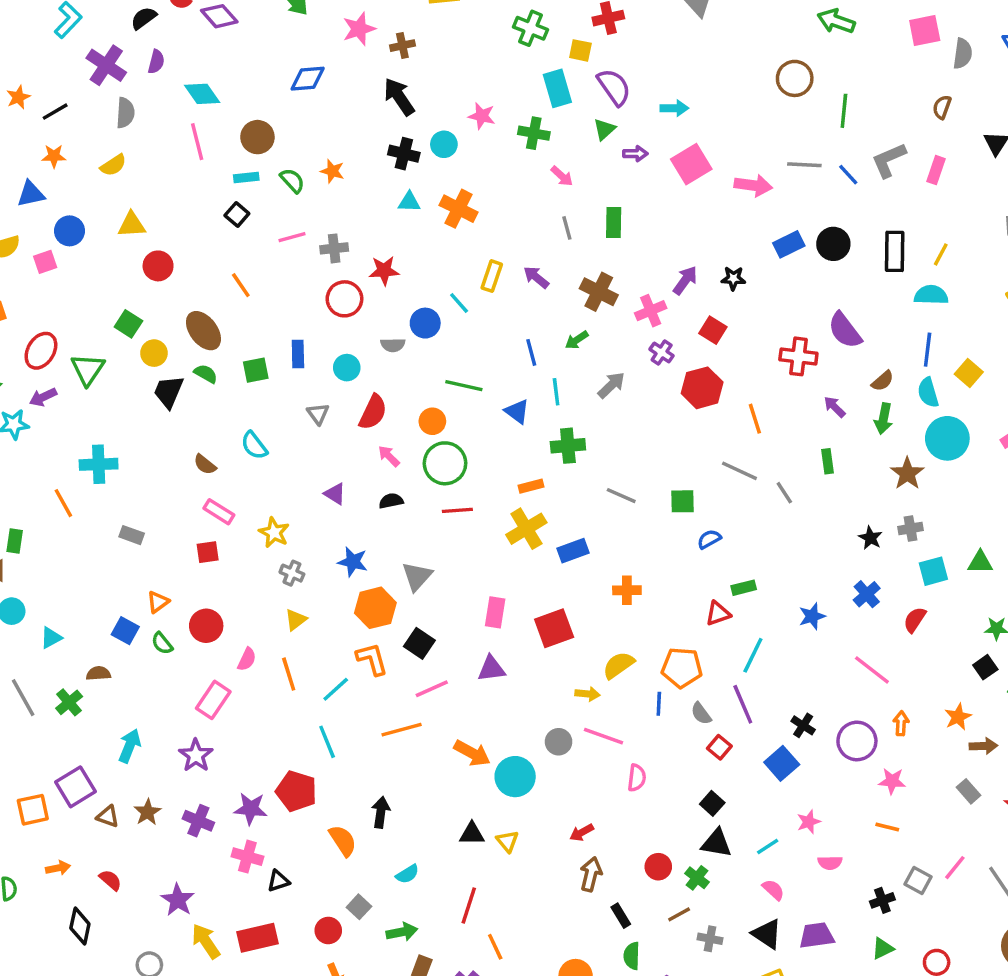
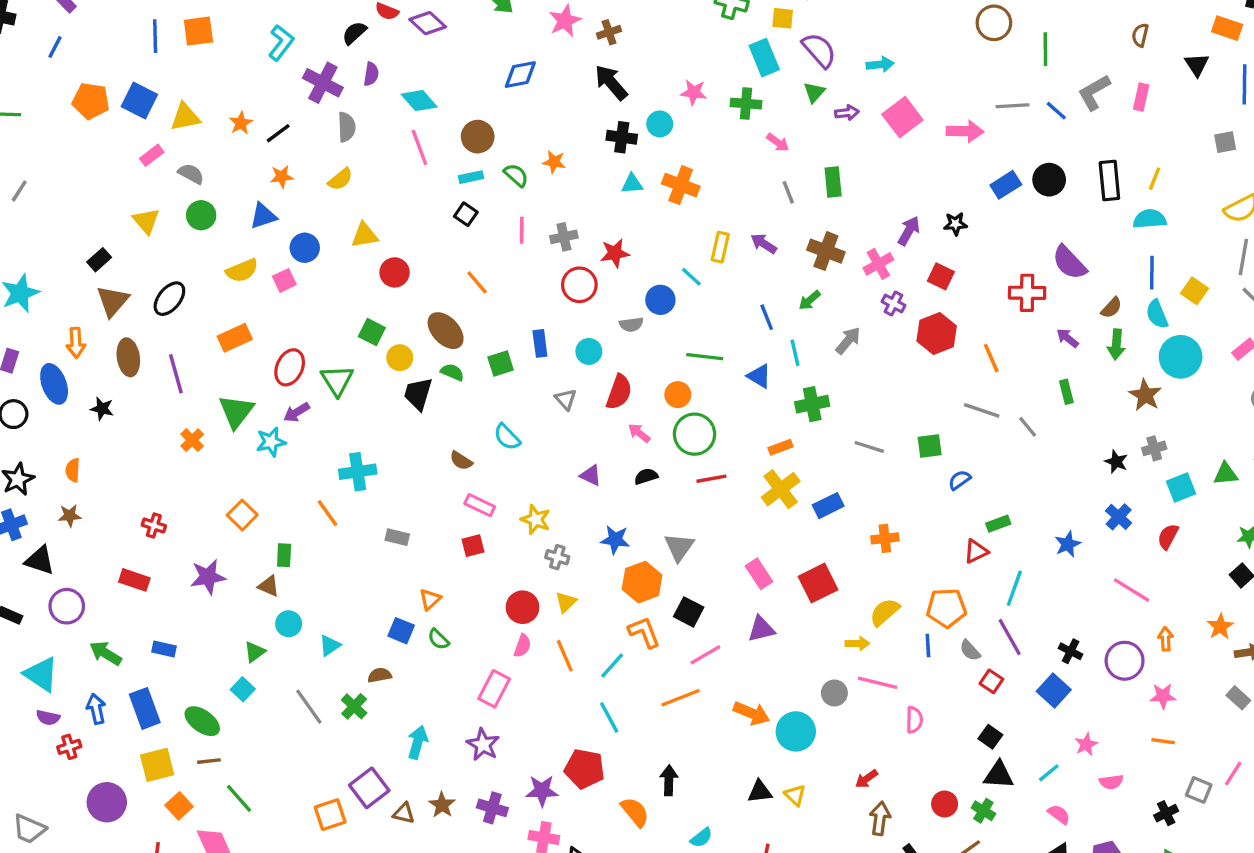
pink line: (292, 237) -> (522, 230), turned -68
pink rectangle: (495, 612) -> (759, 574), turned -36
red circle: (206, 626) -> (523, 607), moved

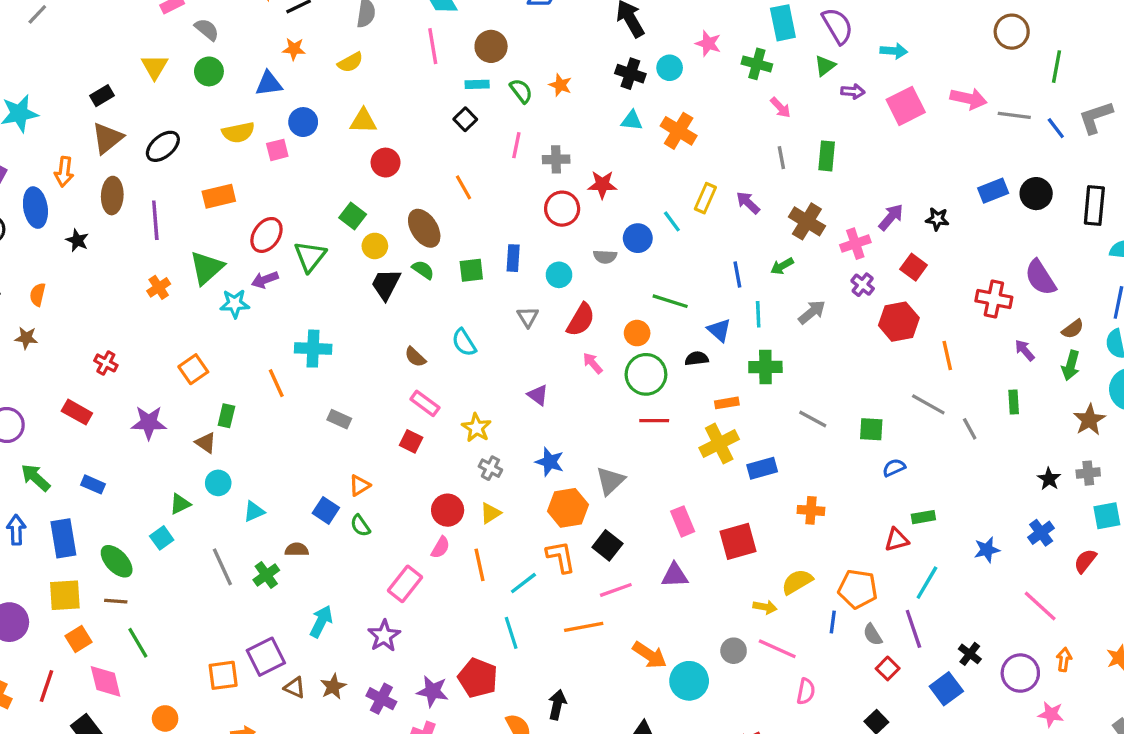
pink arrow: (965, 131) -> (968, 99), moved
black semicircle: (646, 476) -> (697, 359), moved
red square: (473, 546) -> (411, 441), turned 30

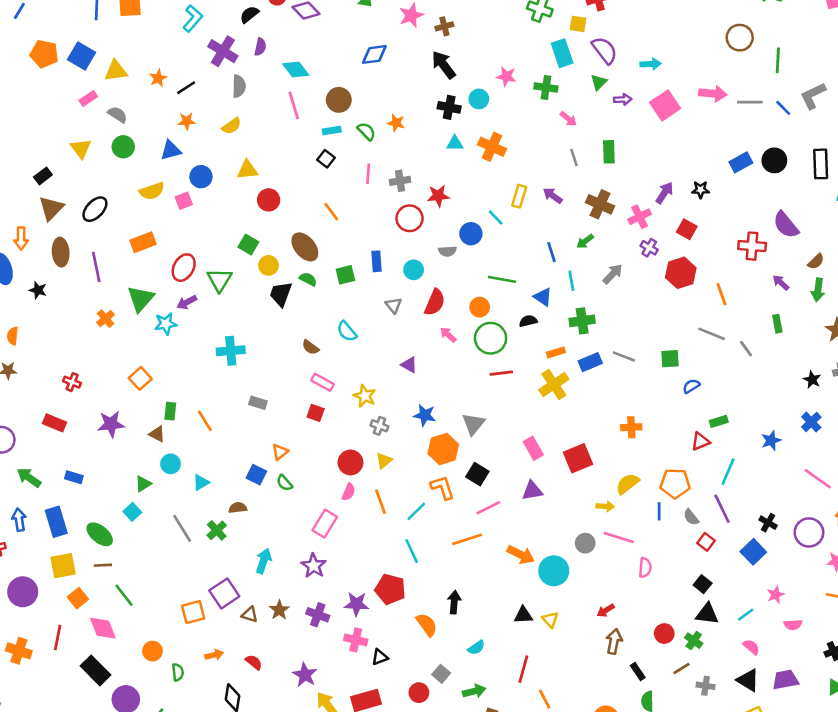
orange line: (276, 383) -> (205, 421), moved
blue rectangle: (762, 468) -> (590, 362), moved

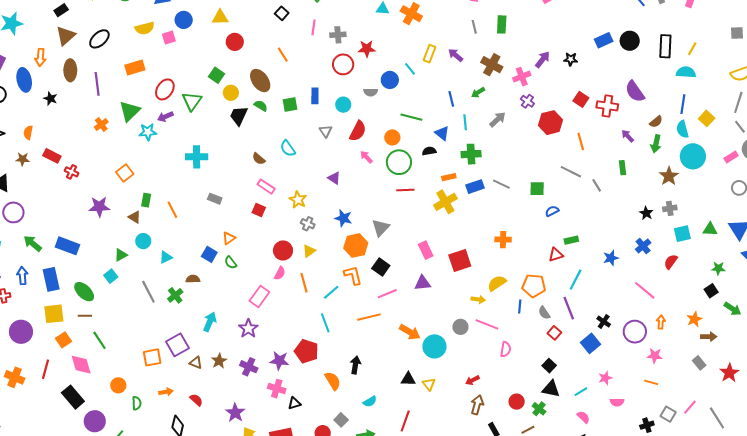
red square: (687, 229) -> (581, 99), moved
red rectangle: (54, 423) -> (52, 156), moved
blue rectangle: (74, 477) -> (67, 246), size x1.6

